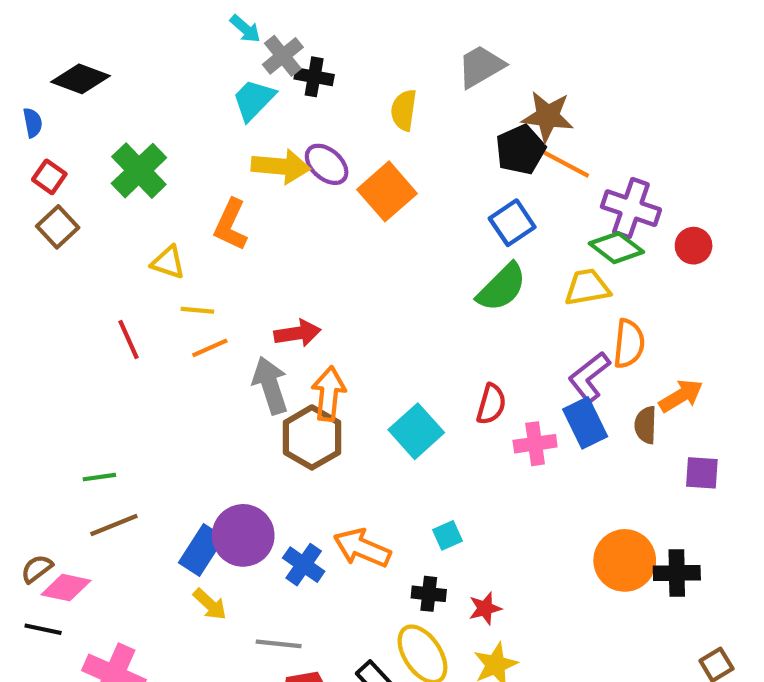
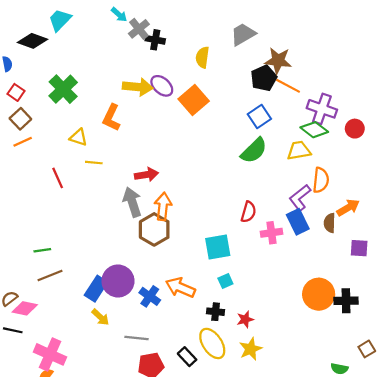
cyan trapezoid: (254, 100) -> (60, 20), moved
orange line: (210, 348) -> (23, 142), moved
cyan square: (416, 431) -> (218, 247), moved, turned 32

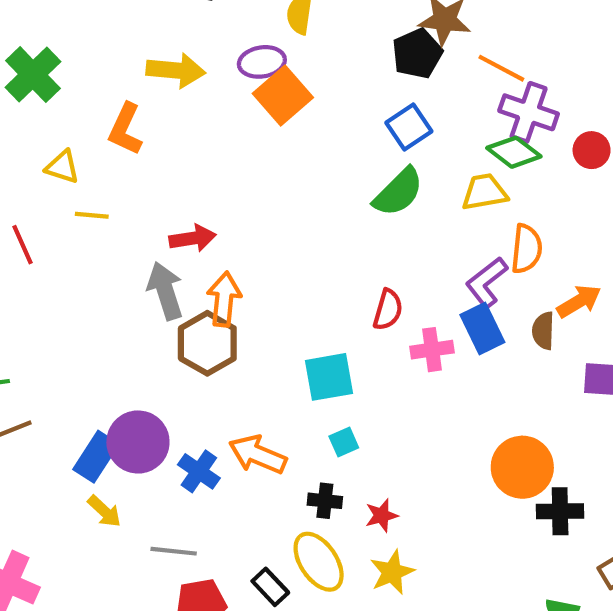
purple ellipse: (162, 86) -> (262, 62), moved, turned -50
orange line: (288, 86) -> (501, 68), moved
black cross: (346, 301) -> (560, 511), moved

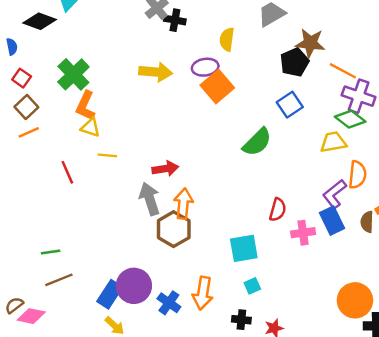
orange L-shape: (125, 129) -> (86, 106), moved
green semicircle: (398, 192) -> (257, 142), moved
orange arrow: (258, 455) -> (203, 293), turned -104

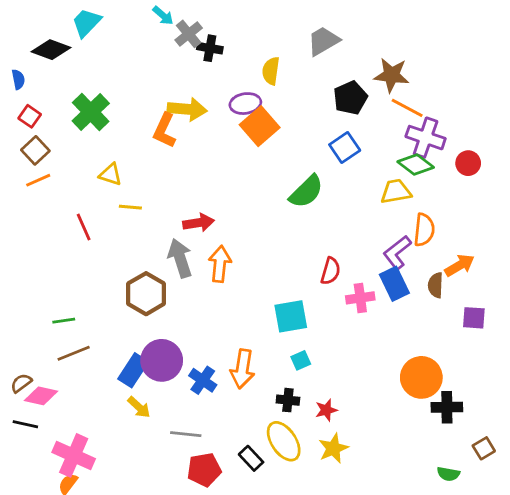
brown star: (310, 43) -> (392, 75), moved
orange L-shape: (86, 106) -> (164, 130), moved
brown hexagon: (174, 229) -> (146, 294), moved

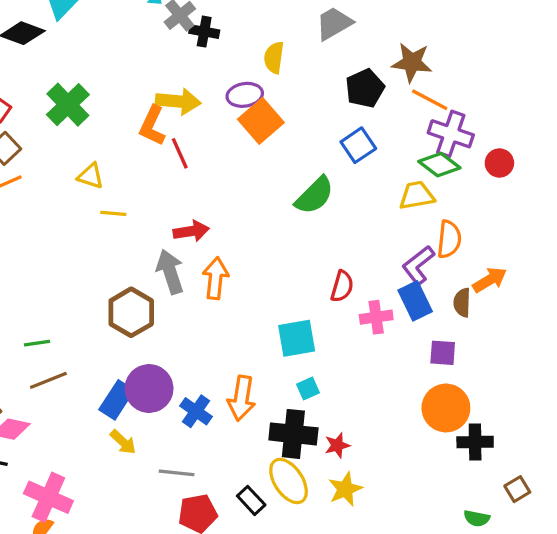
red line: (84, 227) -> (180, 153), moved
purple square: (474, 318) -> (443, 353), moved
black cross: (288, 400) -> (293, 434), size x1.8

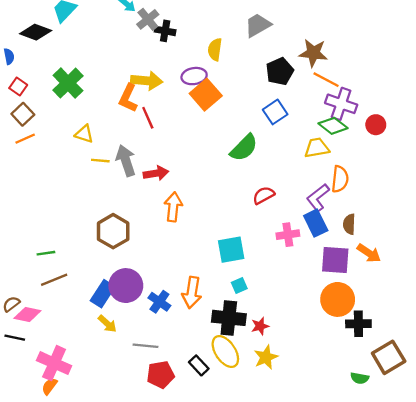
gray arrow: (170, 272) -> (126, 161), moved
orange arrow: (490, 280) -> (369, 253), moved, turned 65
red semicircle: (342, 286) -> (264, 195), moved, turned -135
purple square: (443, 353) -> (335, 260), size x1.5
brown square: (517, 489) -> (389, 357), size x1.8

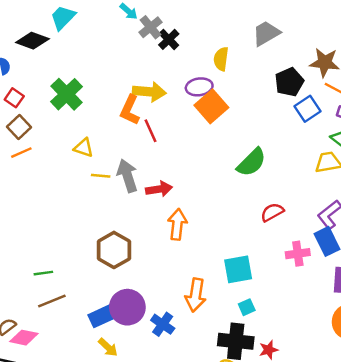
black cross: (165, 31) -> (169, 39), turned 36
blue square: (275, 112) -> (308, 109), moved
orange arrow: (192, 292) -> (196, 295), moved
blue rectangle: (103, 294) -> (103, 316), turned 32

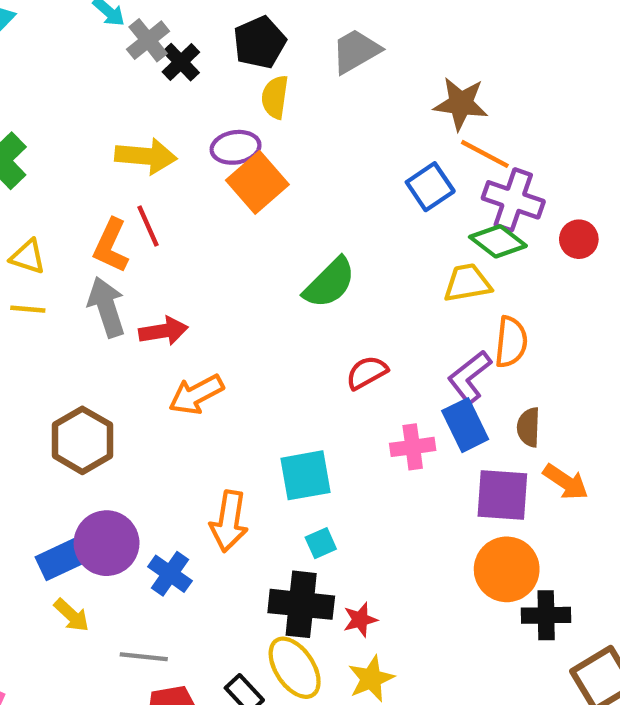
black pentagon: (289, 82) -> (260, 42), moved
orange L-shape: (130, 110) -> (111, 246), moved
yellow line: (101, 176) -> (28, 309), moved
orange arrow: (177, 224) -> (196, 394), turned -124

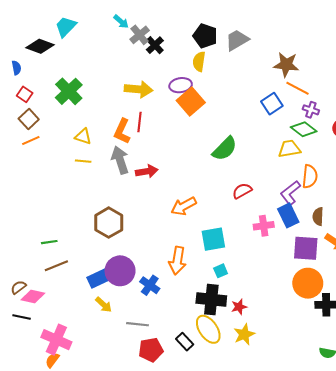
black pentagon: (260, 42) -> (205, 36), moved, turned -30
purple cross: (513, 200) -> (311, 110), size x0.6
red line: (148, 226) -> (140, 122), turned 30
orange arrow: (196, 394) -> (184, 206), moved

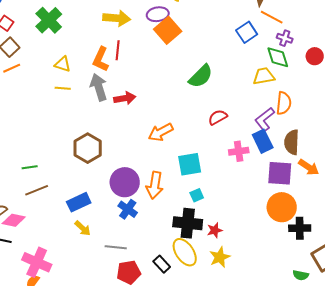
green diamond: (304, 129) -> (278, 57), turned 35
brown semicircle: (318, 216) -> (292, 142), size x1.4
purple circle: (120, 271) -> (125, 182), moved

